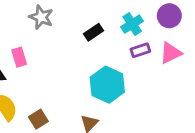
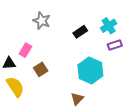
pink rectangle: (19, 57) -> (25, 50), turned 48
brown square: (38, 119) -> (41, 69), moved

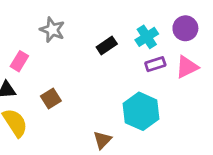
pink rectangle: (25, 50) -> (19, 61), moved
cyan hexagon: (90, 70) -> (141, 111), moved

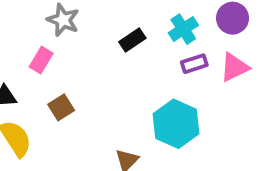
pink rectangle: (19, 61) -> (41, 60), moved

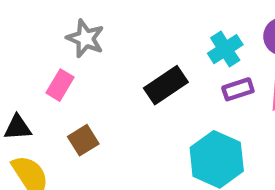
black rectangle: (132, 40) -> (166, 85), moved, size x1.4

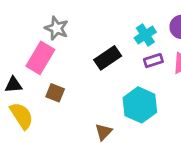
pink rectangle: (60, 85) -> (40, 58), size x1.6
brown square: (83, 140) -> (55, 93), turned -36

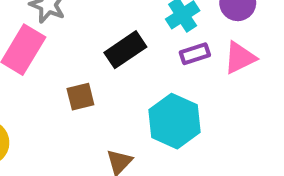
brown square: (55, 93) -> (80, 97), moved, turned -36

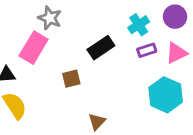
cyan hexagon: (174, 121) -> (166, 95), moved

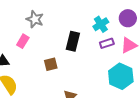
pink rectangle: (34, 48) -> (23, 41), size x0.6
black rectangle: (101, 48) -> (73, 41), turned -42

